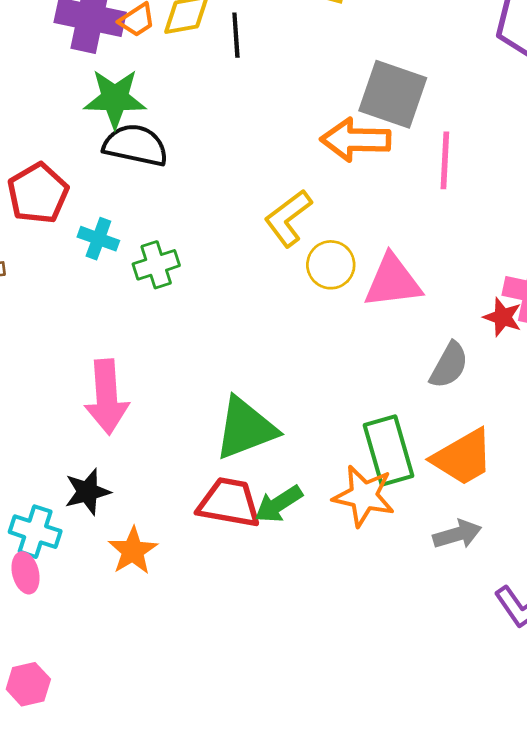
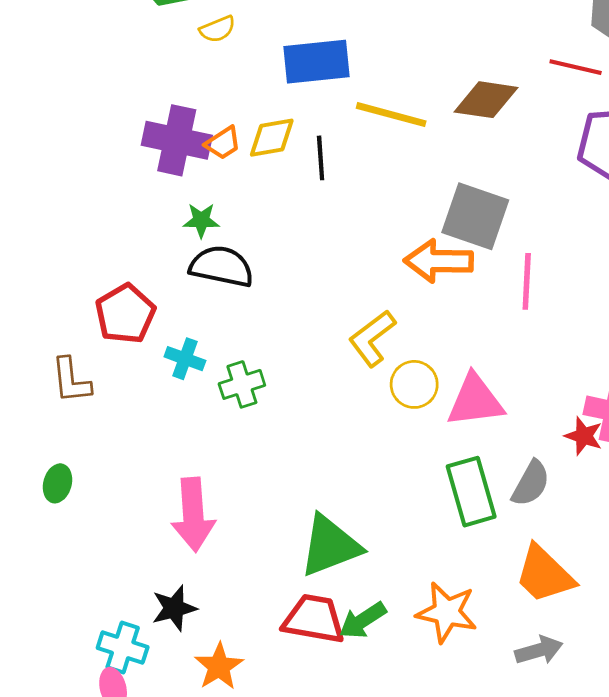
green star: (115, 98) -> (201, 220), size x0.6
green rectangle: (389, 450) -> (471, 492), moved
orange trapezoid: (463, 457) -> (544, 574), turned 74

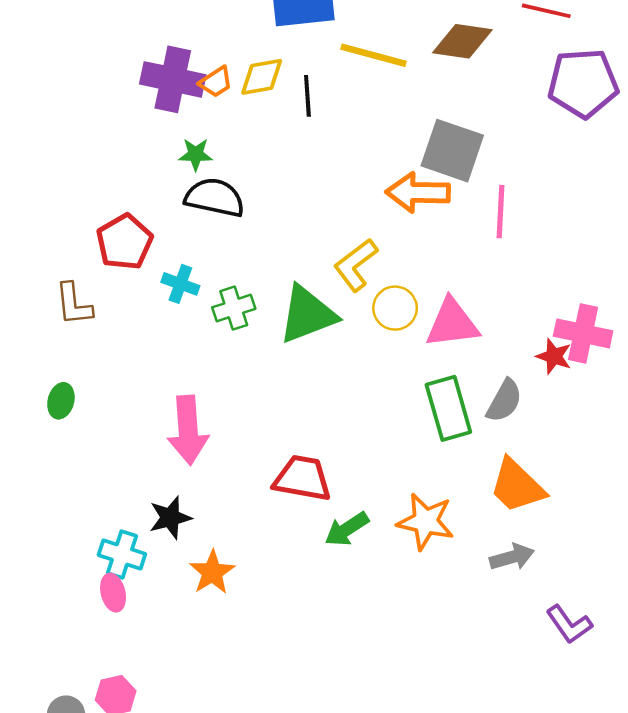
green triangle: (330, 546) -> (307, 314), moved
red trapezoid: (314, 619) -> (302, 478), moved

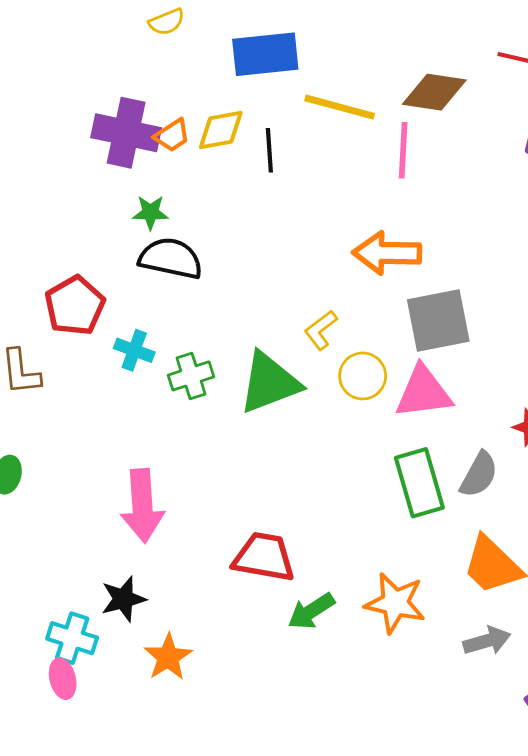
gray square: (452, 151) -> (438, 321), moved, turned -30
pink line: (500, 212) -> (403, 150), moved
yellow L-shape: (356, 265) -> (321, 330), size x0.7

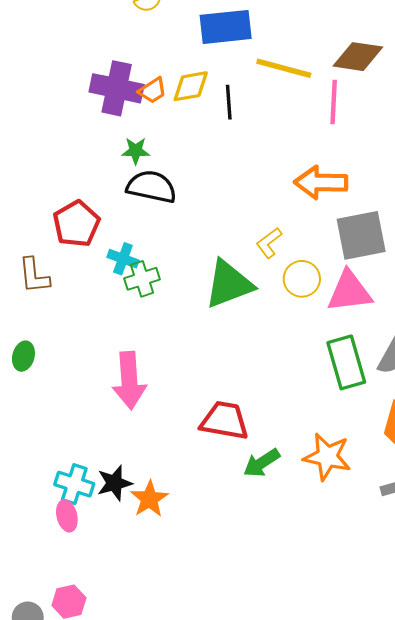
green cross: (191, 376) -> (142, 279), moved
black star: (123, 599) -> (114, 483), moved

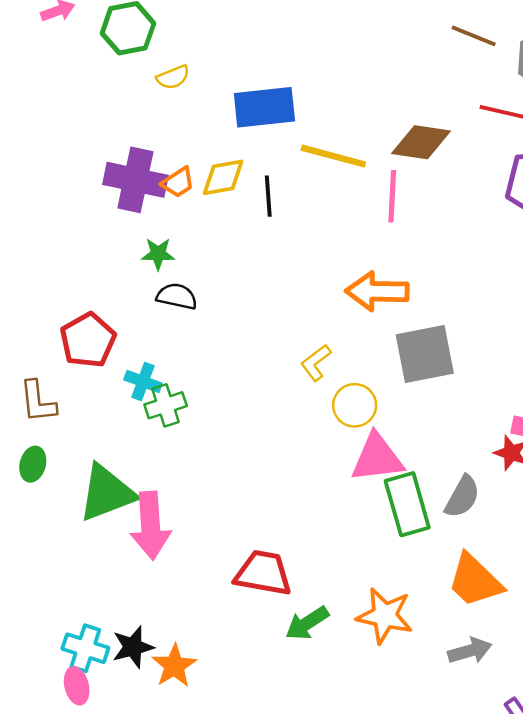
black semicircle: (152, 187) -> (177, 296), size x0.7
green triangle: (229, 284) -> (107, 493), moved
pink triangle: (349, 292) -> (377, 458), moved
green ellipse: (23, 356) -> (33, 464), moved

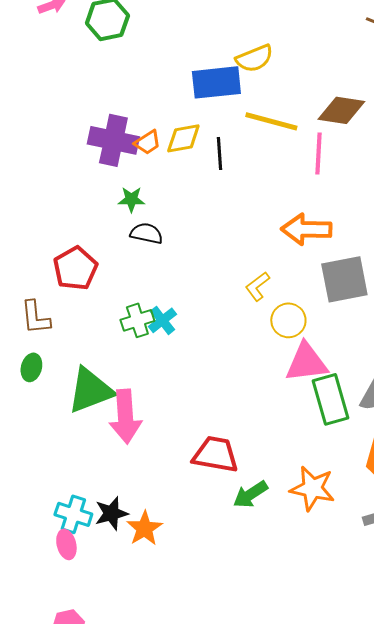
yellow semicircle: (173, 77) -> (254, 58), moved, size x1.4
cyan cross: (143, 381) -> (162, 320), moved, turned 32

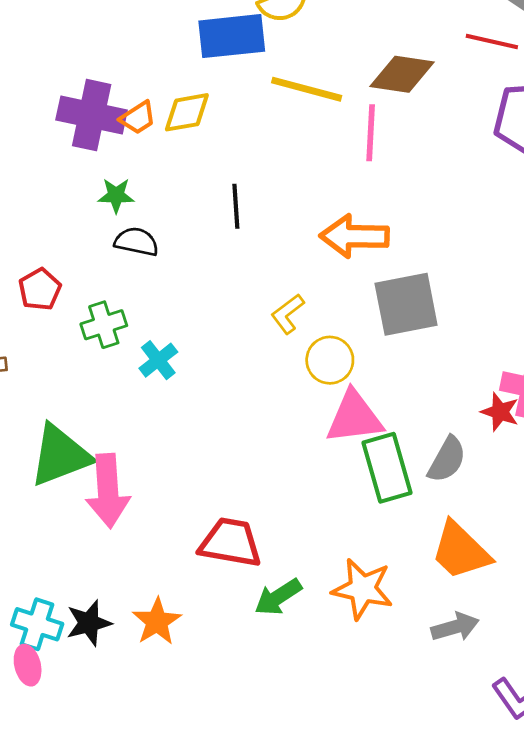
black line: (219, 153) -> (236, 206), moved
red pentagon: (75, 268) -> (40, 289), size x0.7
green cross: (137, 320) -> (104, 325), moved
orange star: (144, 528) -> (157, 622), moved

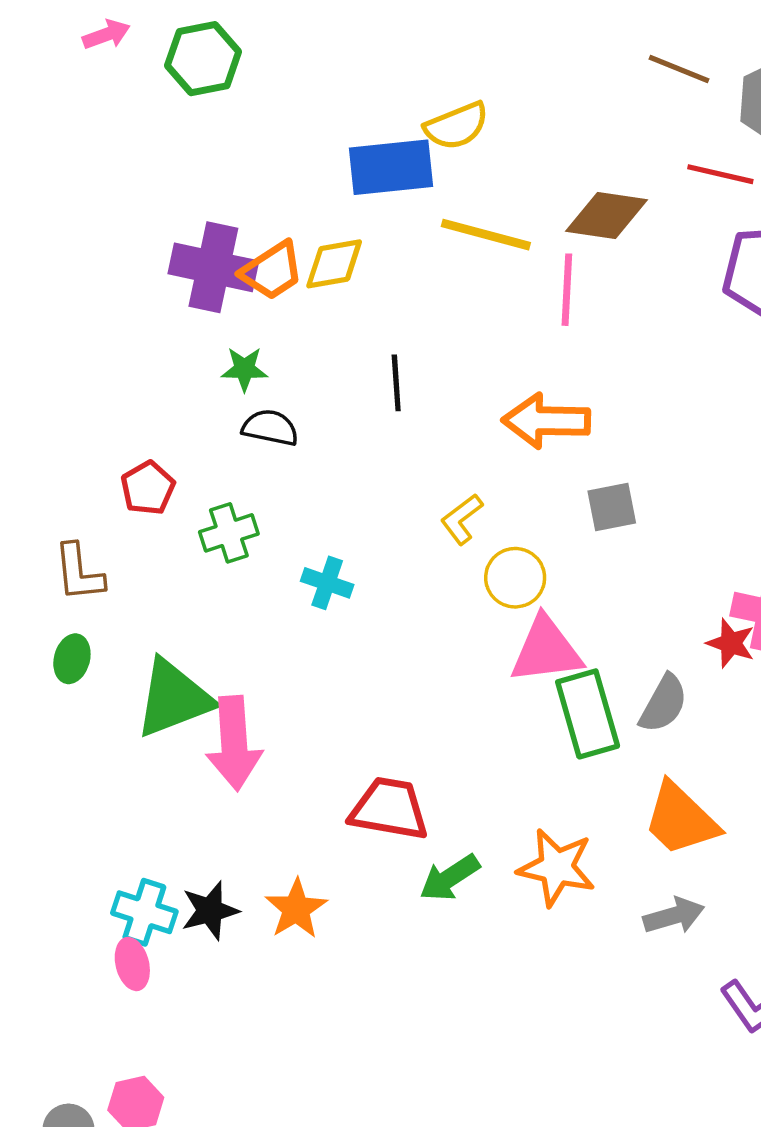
orange trapezoid: (138, 118) -> (272, 271), size x1.4
gray square: (406, 304) -> (612, 507), size x0.6
cyan cross: (158, 360) -> (327, 583), moved, turned -33

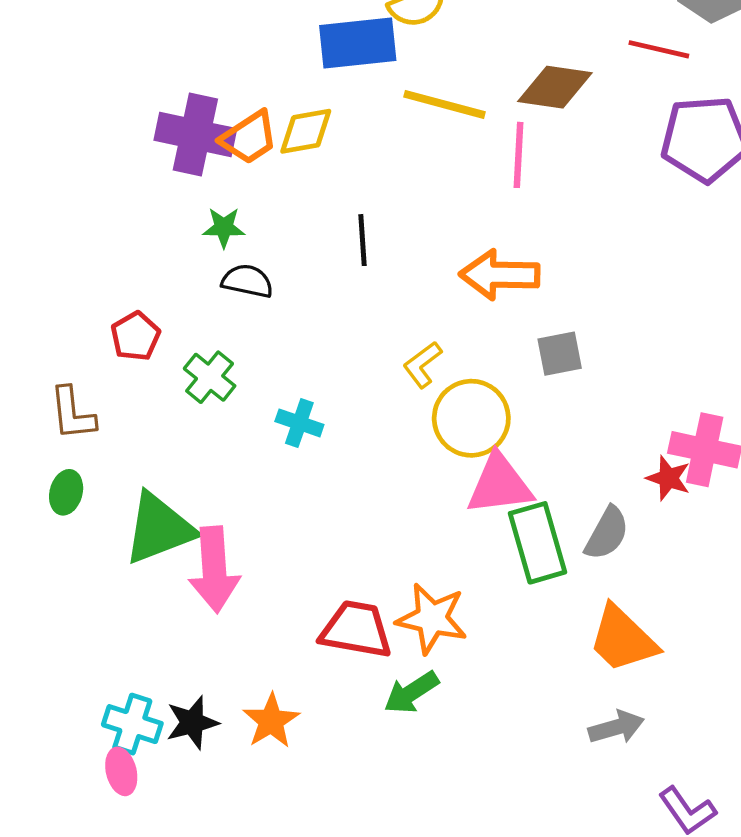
green cross: (229, 533) -> (210, 377), turned -33
yellow circle: (515, 578) -> (471, 418), size x1.4
orange star: (557, 867) -> (432, 618), moved

